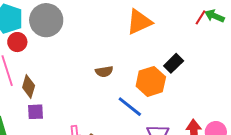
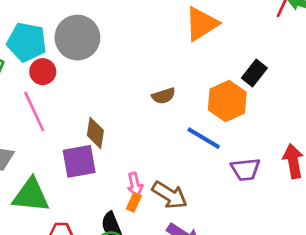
brown diamond: (29, 87) -> (95, 133), moved
purple square: (36, 112) -> (79, 161), size x1.5

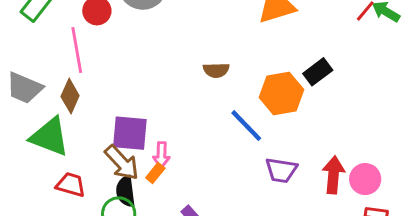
brown diamond: (95, 133) -> (70, 96), moved
purple square: (79, 161) -> (130, 133), moved
brown arrow: (170, 195) -> (122, 163), moved

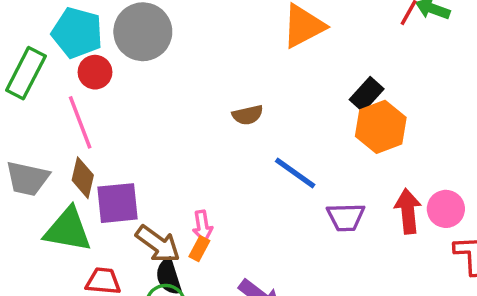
orange hexagon: (281, 93) -> (381, 127), moved
purple square: (130, 133) -> (118, 203), moved

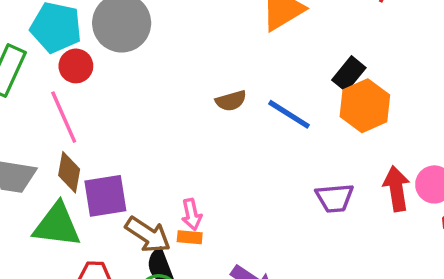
blue line: (295, 173) -> (289, 114), moved
orange rectangle: (199, 249) -> (190, 237), turned 70

